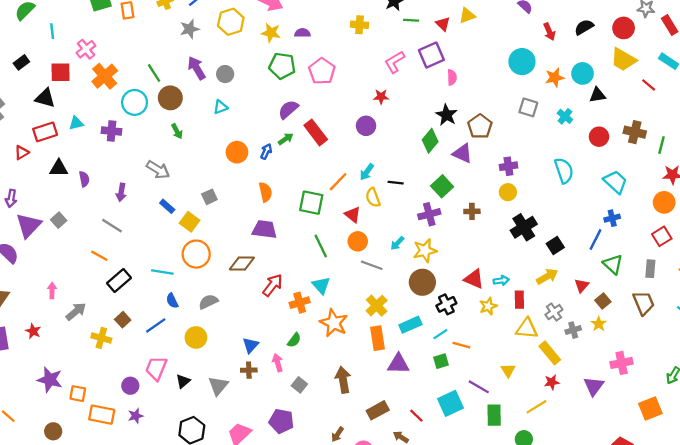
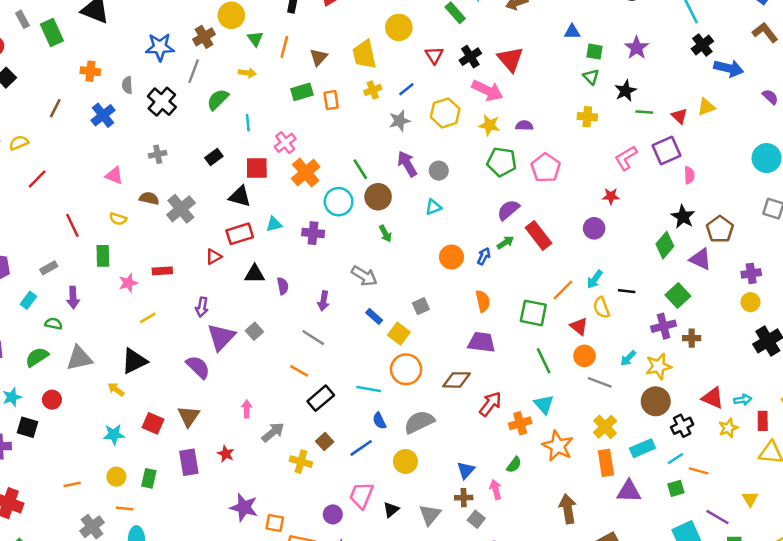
brown cross: (472, 211) -> (692, 338), moved
gray semicircle: (208, 302) -> (419, 422), size x1.4
gray square: (299, 385) -> (476, 519), moved

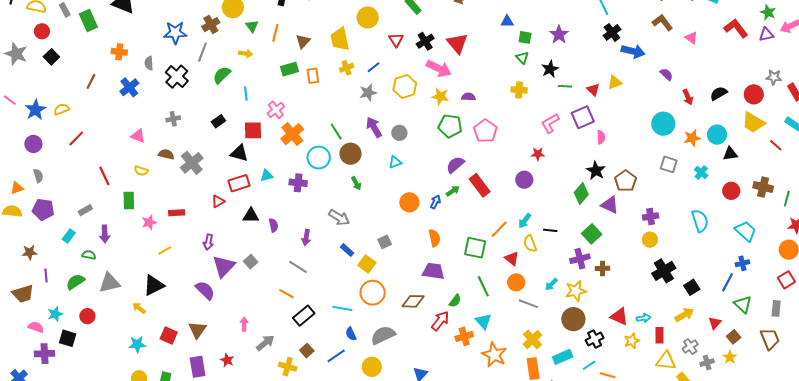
green semicircle: (514, 465) -> (455, 301), moved

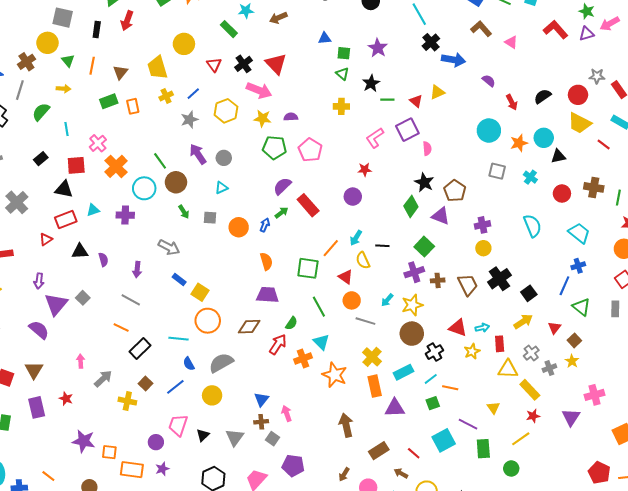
gray square: (385, 242) -> (210, 218), moved, turned 32
brown trapezoid: (770, 339) -> (468, 285), moved

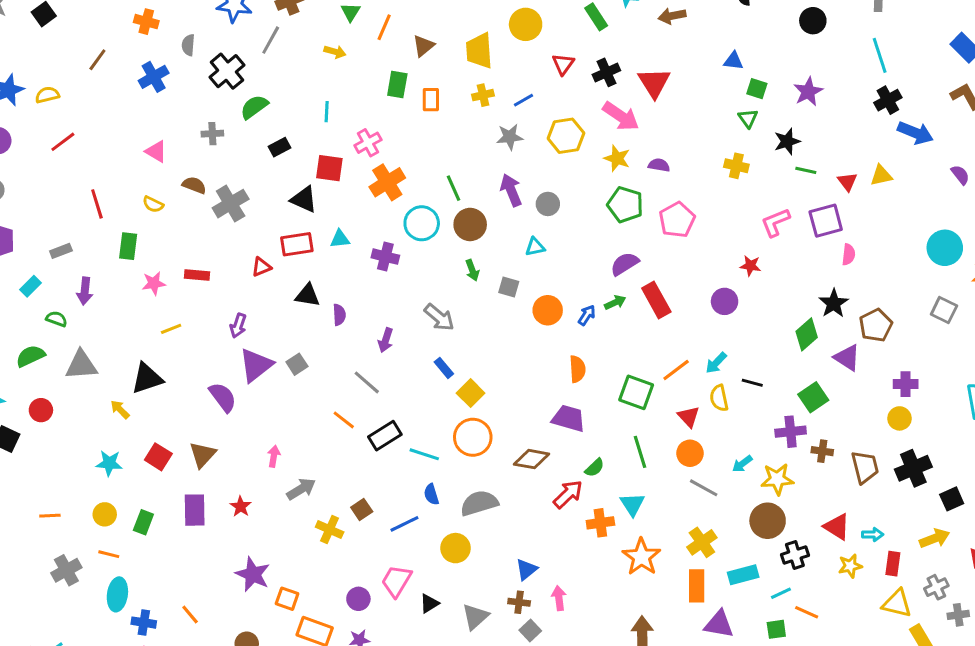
green rectangle: (109, 101) -> (397, 85), turned -72
green semicircle: (41, 112) -> (254, 107), moved
black rectangle: (140, 349) -> (385, 436), moved

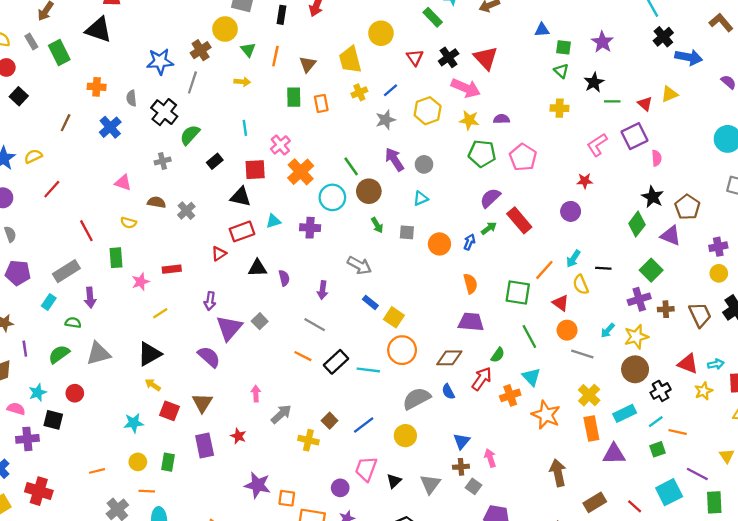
gray cross: (231, 204) -> (186, 211), size x0.7
gray rectangle: (61, 251) -> (66, 271), size x1.6
yellow arrow: (120, 409) -> (153, 385), moved
blue semicircle: (431, 494) -> (448, 392), moved

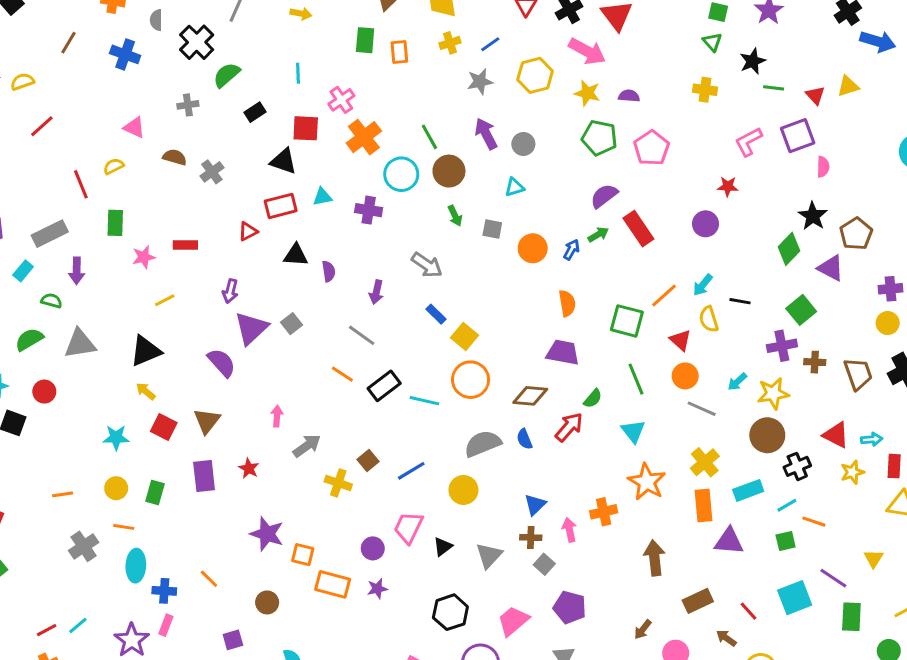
blue cross: (110, 127) -> (125, 54), turned -35
yellow semicircle: (129, 223) -> (114, 166), moved, turned 133
orange cross: (510, 395) -> (604, 512), moved

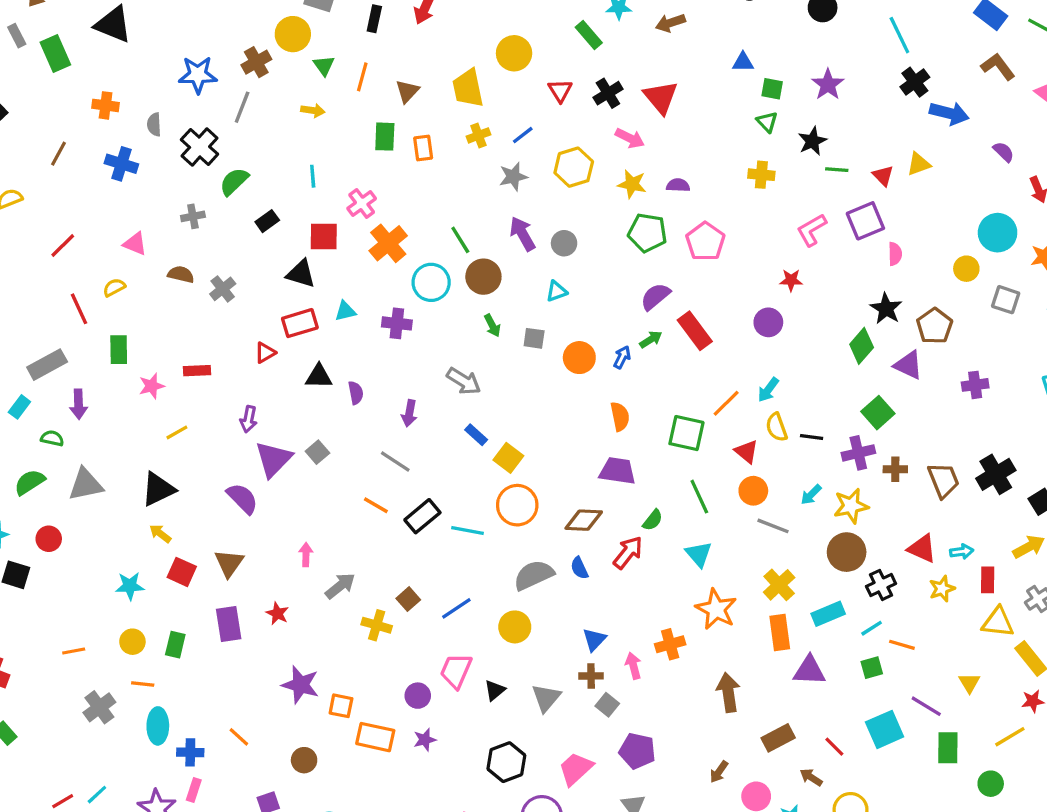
pink arrow: (587, 51) -> (630, 138), size x0.7
red line: (42, 126) -> (63, 245), moved
black line: (740, 301) -> (812, 437), moved
yellow circle: (888, 323) -> (966, 269), moved

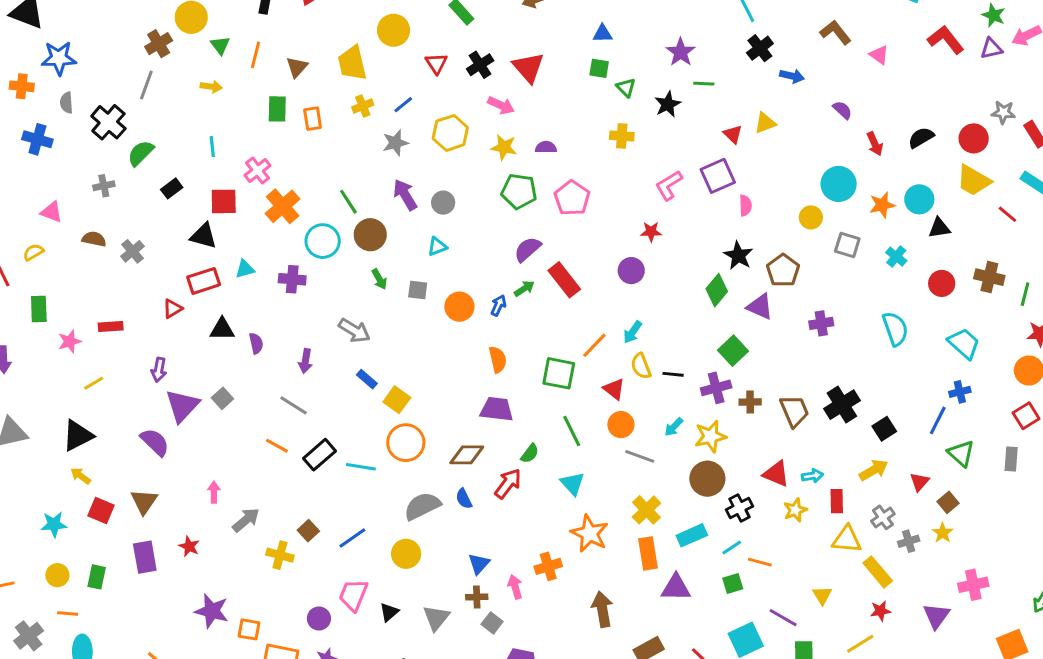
blue star: (198, 75) -> (59, 58), moved
green square: (772, 89) -> (599, 68), moved
blue arrow: (949, 113) -> (792, 76), size x0.7
green line: (837, 170) -> (704, 84), moved

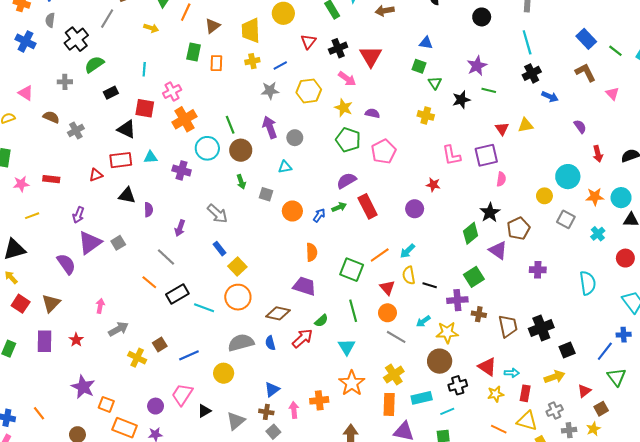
pink L-shape: (669, 185) -> (451, 155), turned -80
orange line: (760, 562) -> (499, 429), moved

